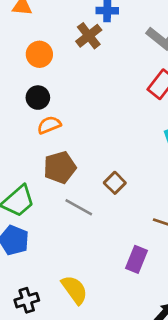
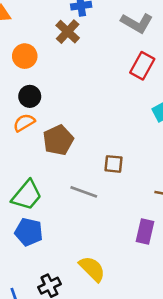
orange semicircle: (49, 125) -> (24, 123), moved
brown pentagon: (60, 167) -> (58, 140), moved
brown square: (115, 183) -> (114, 164), turned -30

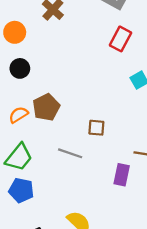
orange semicircle: (24, 123) -> (18, 115), moved
purple rectangle: (145, 232) -> (122, 175), moved

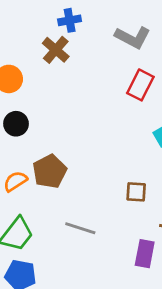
brown square: (96, 128) -> (136, 192), moved

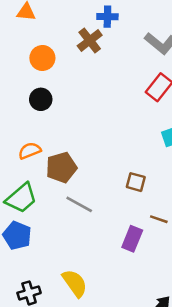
brown pentagon: (50, 171) -> (61, 167), moved

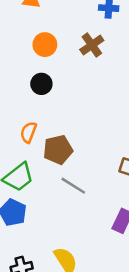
brown cross: (90, 40) -> (92, 45), moved
orange semicircle: (30, 151) -> (29, 132), turned -50

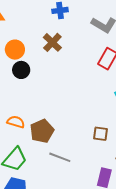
black circle: (41, 84) -> (21, 70), moved
orange semicircle: (29, 132) -> (16, 122), turned 96

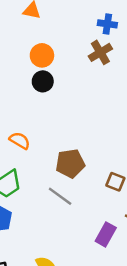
brown cross: (52, 42) -> (100, 52), moved
brown pentagon: (42, 131) -> (70, 163), moved

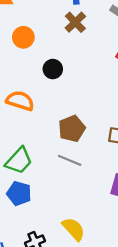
black circle: (43, 81) -> (53, 69), moved
orange semicircle: (20, 141) -> (20, 101), moved, size x1.4

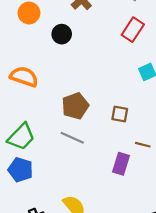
black circle: (53, 69) -> (62, 34), moved

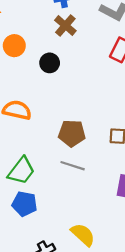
brown pentagon: (75, 106) -> (72, 133), turned 30

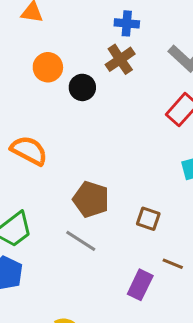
black circle: (50, 63) -> (82, 87), moved

